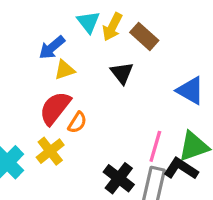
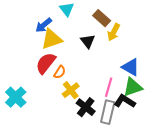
yellow arrow: (112, 27) -> (114, 32), moved
yellow triangle: (65, 70) -> (52, 39), size x1.6
blue triangle: (190, 91) -> (131, 67), moved
yellow cross: (50, 151) -> (71, 90), moved

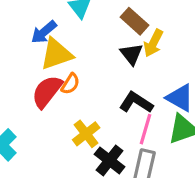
black triangle: (88, 41) -> (131, 54), moved
orange semicircle: (60, 72) -> (70, 84), moved
black L-shape: (125, 101) -> (136, 103), moved

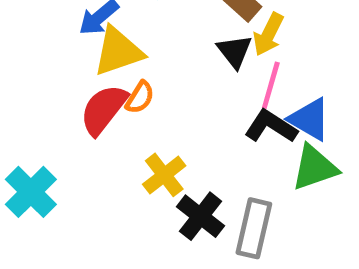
black L-shape: (136, 103) -> (271, 126), moved
pink line: (146, 129) -> (271, 85), moved

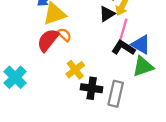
black triangle: (234, 51) -> (107, 14), turned 35
orange semicircle: (140, 97) -> (64, 35), turned -80
black cross: (201, 216) -> (92, 88), turned -30

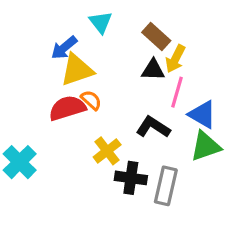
black triangle: (107, 14) -> (153, 70), turned 35
red semicircle: (48, 40) -> (67, 108), turned 35
black L-shape: (123, 48) -> (153, 127), moved

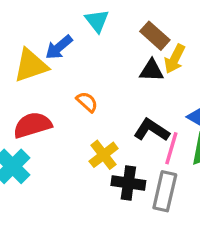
yellow triangle: (77, 70) -> (31, 65), moved
pink line: (177, 92) -> (171, 148), moved
red semicircle: (67, 108) -> (32, 125), moved

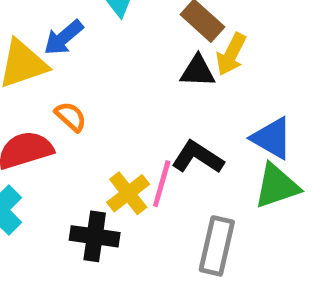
orange semicircle: (87, 102) -> (71, 117), moved
pink line: (171, 148) -> (162, 184), moved
black cross: (128, 183) -> (95, 236), moved

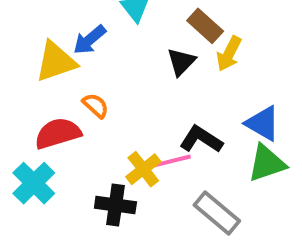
black triangle: (198, 71) -> (181, 62), moved, turned -48
pink line: (162, 184) -> (171, 161), turned 60
gray rectangle: (217, 246) -> (217, 213), turned -63

